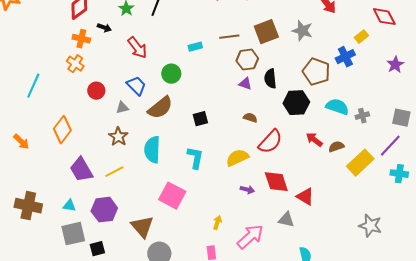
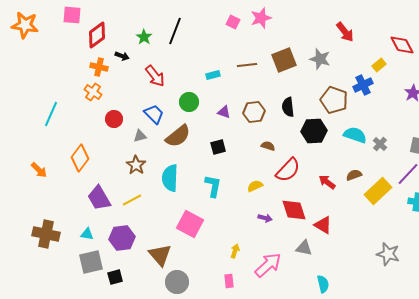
brown hexagon: (247, 60) -> (254, 112), moved
purple triangle: (245, 84) -> (224, 112), moved
gray cross: (362, 116) -> (380, 144), turned -32
red arrow: (314, 140) -> (327, 182), moved
yellow semicircle: (237, 158) -> (255, 186), size x0.7

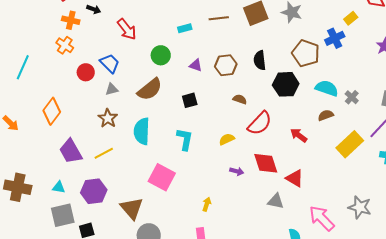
blue trapezoid: (154, 114) -> (110, 63), moved
brown semicircle: (354, 175) -> (326, 115), moved
pink arrow: (268, 265) -> (322, 218), moved, turned -92

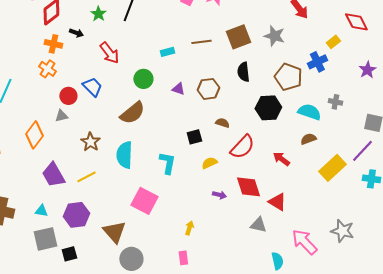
black semicircle: (260, 60) -> (243, 72), moved
gray triangle: (112, 89) -> (61, 116), moved
gray cross: (352, 97) -> (335, 102), moved, turned -32
black square: (190, 100) -> (194, 137), moved

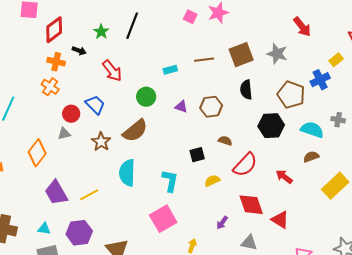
brown star: (90, 142) -> (101, 142), moved
purple arrow: (219, 195) -> (222, 223), moved, turned 112
pink square: (144, 201) -> (163, 219), moved, turned 32
gray triangle: (258, 225) -> (249, 243), moved

